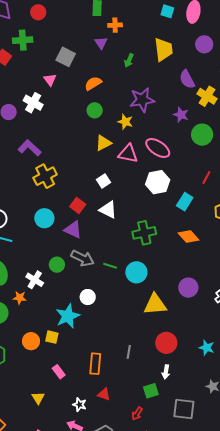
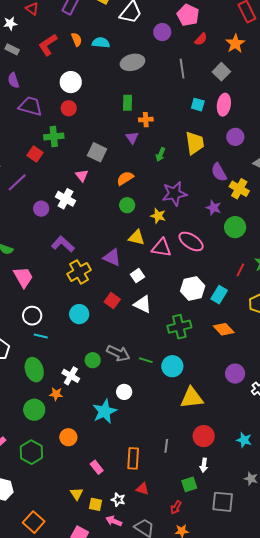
yellow triangle: (103, 143) -> (137, 238), turned 42
white hexagon: (158, 182) -> (193, 288), moved
purple triangle: (73, 230) -> (112, 257), moved
purple circle: (188, 288) -> (235, 374), moved
yellow square: (52, 337) -> (95, 504), moved

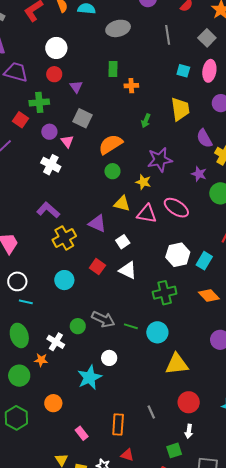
purple triangle: (132, 138) -> (76, 87), moved
orange semicircle: (125, 178) -> (111, 144), size x1.4
purple circle: (41, 209) -> (49, 132), moved
gray line: (166, 446) -> (151, 412), turned -32

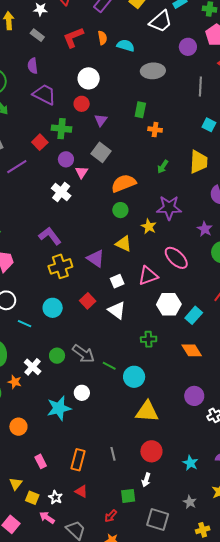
pink triangle: (147, 214) -> (148, 276), moved, turned -40
green cross: (165, 293) -> (149, 339), size x0.7
cyan line: (26, 302) -> (25, 324), moved

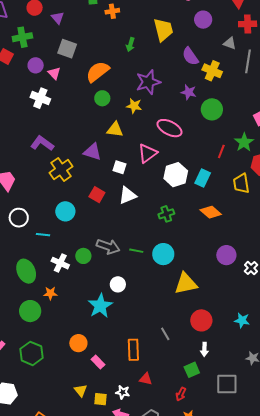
white square: (117, 281) -> (120, 167), turned -32
white triangle: (117, 310) -> (128, 195), turned -42
white cross: (33, 367) -> (60, 263), moved
orange circle: (18, 427) -> (78, 343), moved

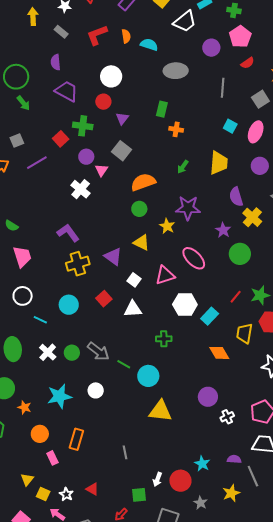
orange diamond: (211, 212) -> (219, 353), moved
orange star: (50, 293) -> (24, 407), moved
cyan star: (100, 306) -> (59, 396), moved
red circle: (201, 320) -> (180, 481), moved
orange rectangle: (133, 350) -> (76, 439), moved

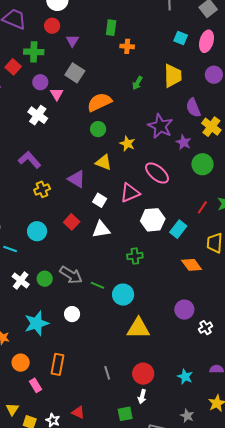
purple star: (188, 208) -> (160, 126), moved, turned 30
yellow cross: (78, 264) -> (42, 189), size x0.7
red circle: (180, 481) -> (143, 374), moved

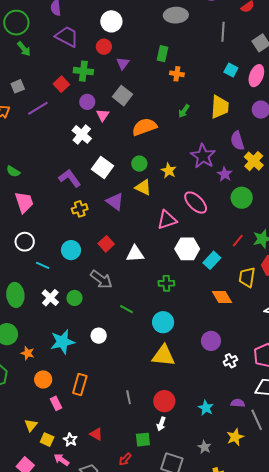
green circle: (98, 129) -> (139, 164), moved
white square: (100, 200) -> (102, 168), moved, size x1.5
gray arrow: (71, 275) -> (101, 279), moved
cyan circle: (123, 295) -> (163, 322), moved

